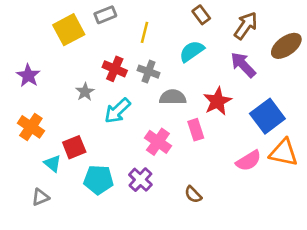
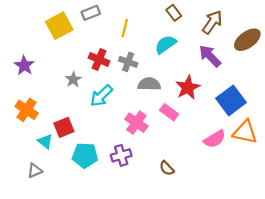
pink rectangle: (196, 130) -> (169, 112), turned -36
purple cross: (140, 180) -> (121, 155), turned 30

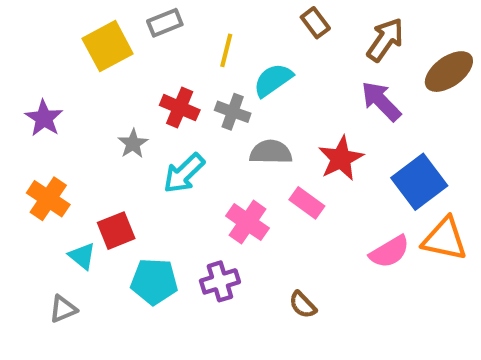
cyan semicircle: (166, 44) -> (273, 80), moved

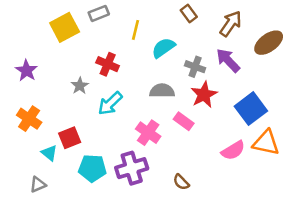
gray cross: (233, 112) -> (195, 67), moved
purple cross: (220, 281) -> (132, 168), size x1.4

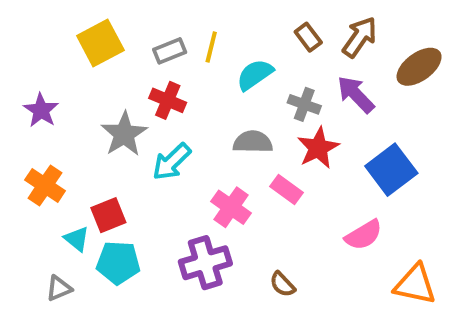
gray rectangle: (99, 13) -> (170, 51), moved
brown rectangle: (189, 13) -> (308, 37), moved
gray star: (80, 86) -> (124, 134), size x1.6
orange triangle: (266, 143) -> (415, 284), moved
cyan pentagon: (92, 168) -> (118, 263), moved

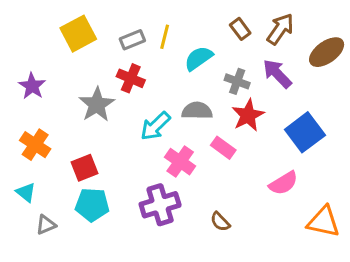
cyan arrow: (172, 162) -> (155, 126), moved
cyan triangle: (77, 239) -> (26, 192), moved

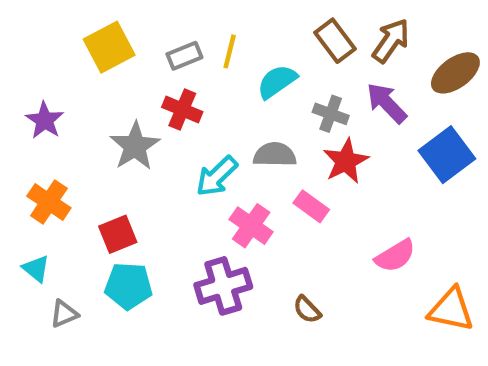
brown rectangle: (240, 29) -> (335, 41), size x1.4
blue square: (305, 132) -> (447, 155), moved

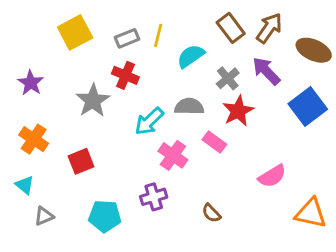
brown ellipse: (455, 73) -> (314, 50), turned 60
gray cross: (331, 114) -> (228, 78), turned 30
cyan pentagon: (129, 286) -> (105, 216), moved
purple cross: (223, 286) -> (154, 197), size x0.7

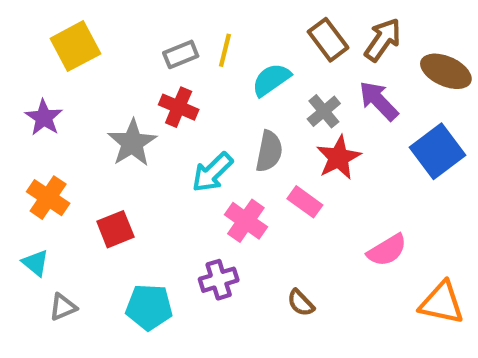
yellow square: (75, 32) -> (75, 46), moved
gray semicircle: (189, 106) -> (269, 151), turned 100

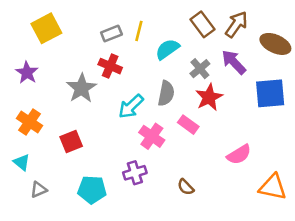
blue square: (438, 151) -> (270, 93), turned 32

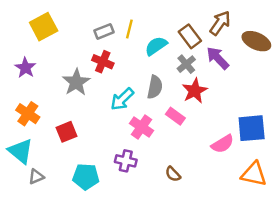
brown rectangle: (203, 24) -> (190, 36), moved
blue square: (270, 93) -> (252, 128), moved
cyan triangle: (22, 162) -> (21, 151), size x1.6
purple cross: (135, 173) -> (126, 161), turned 30

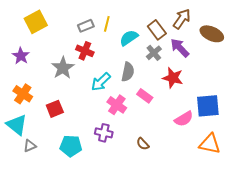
red star: (195, 91) -> (173, 78), moved, turned -30

